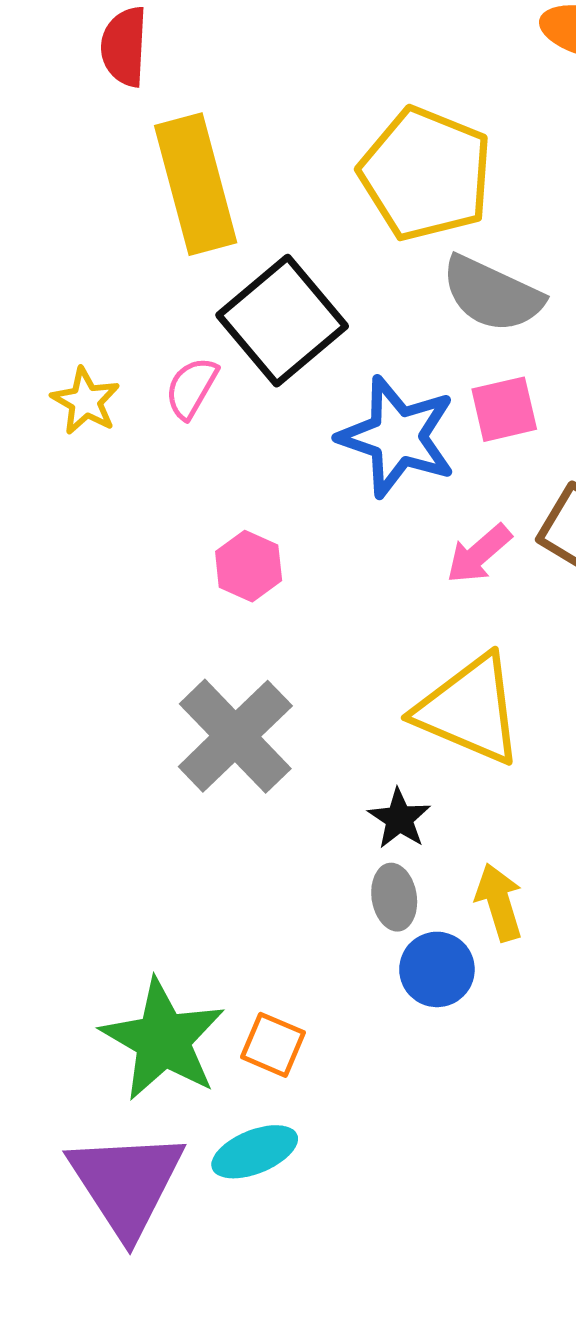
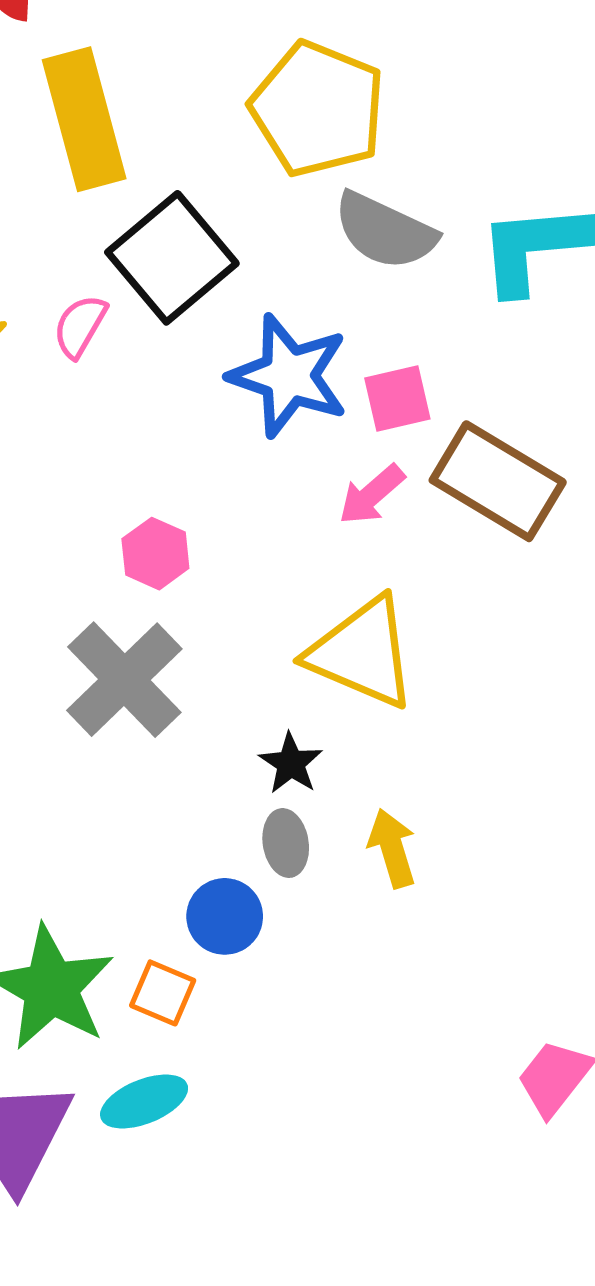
pink square: (504, 409) -> (397, 398), moved
pink hexagon: (249, 566) -> (155, 554), moved
blue circle: (437, 969) -> (225, 916), moved

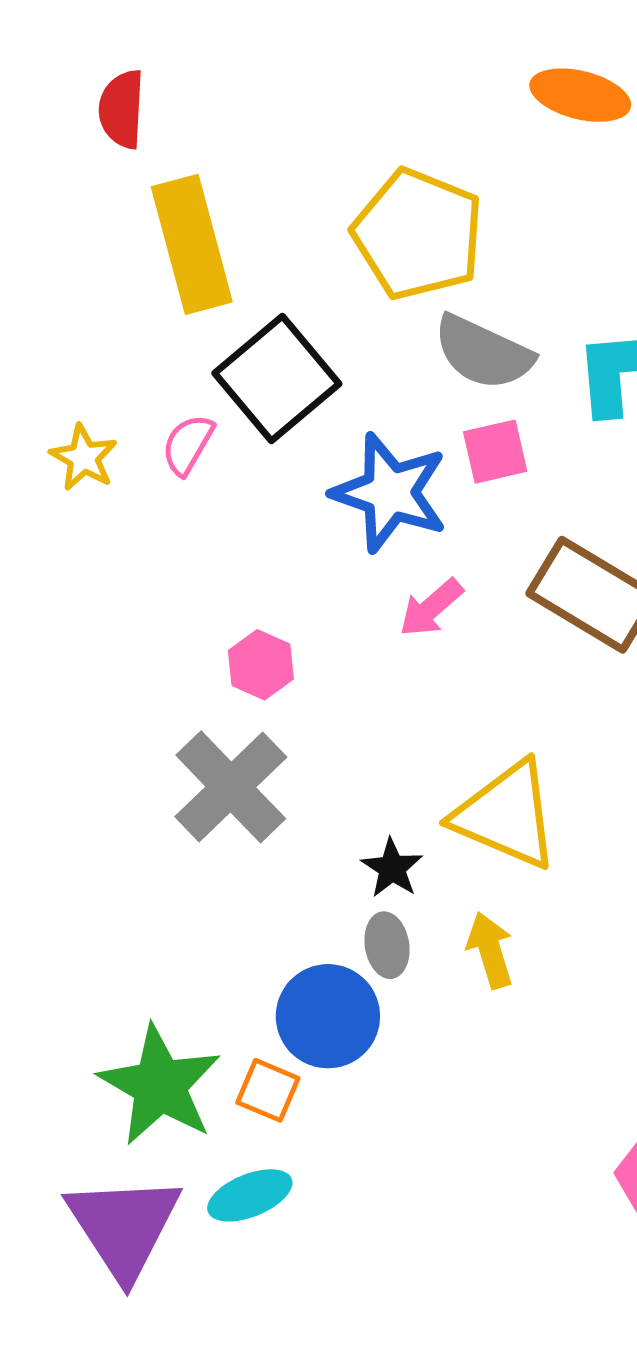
pink square: (397, 398) -> (495, 452), moved
pink arrow: (371, 495) -> (431, 608), moved
yellow triangle: (362, 653) -> (506, 815), moved
blue circle: (225, 916) -> (328, 1016), size x1.4

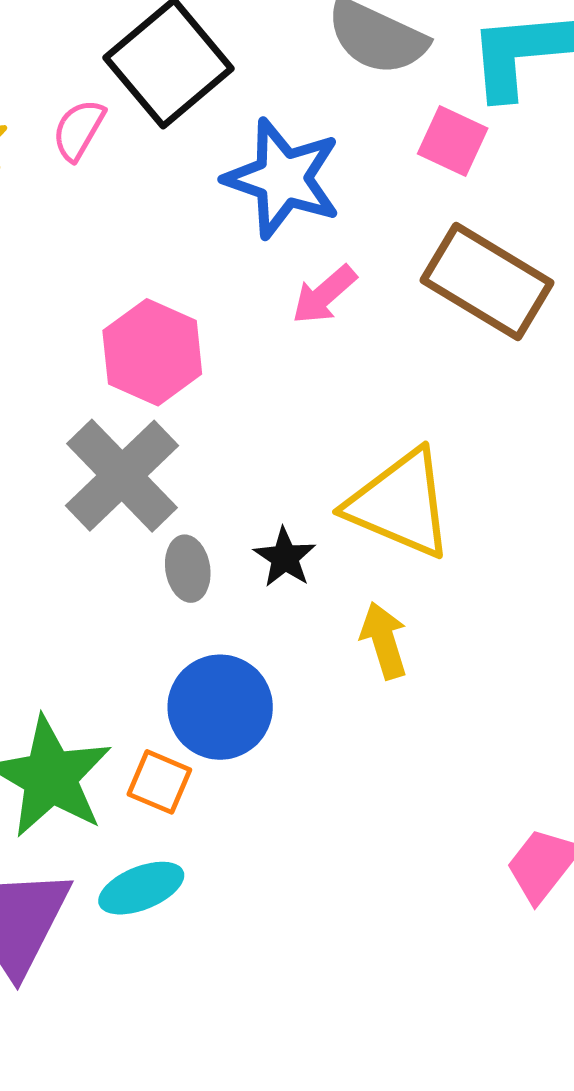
pink square: (495, 452) -> (453, 141), moved, turned 38
pink hexagon: (261, 665) -> (152, 352), size x1.5
gray ellipse: (387, 945) -> (188, 569), moved

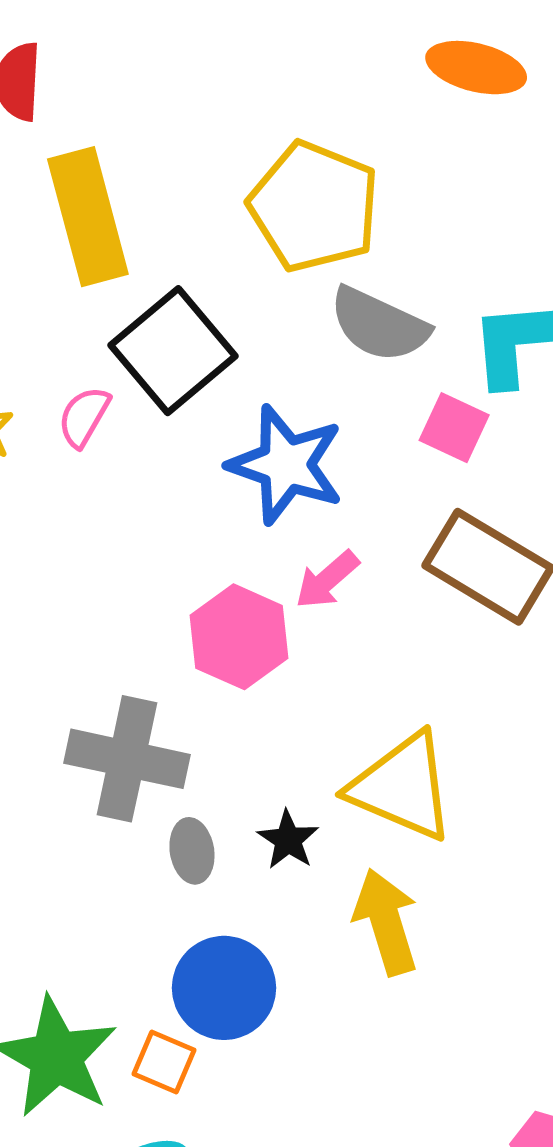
pink hexagon: (152, 352) -> (239, 637), moved
gray cross: (122, 476) -> (127, 759), turned -34
yellow arrow: (384, 640) -> (386, 922), size x1.4

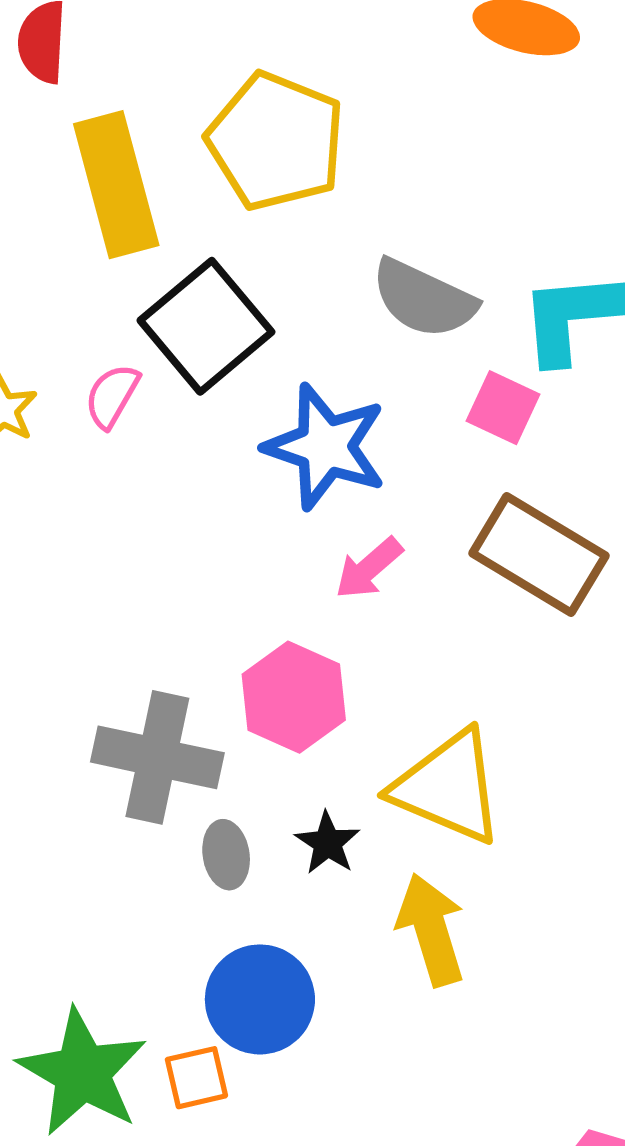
yellow pentagon: (314, 207) -> (276, 141), moved
pink hexagon: (239, 637) -> (294, 697), moved
orange square: (164, 1062) -> (196, 1078), turned -36

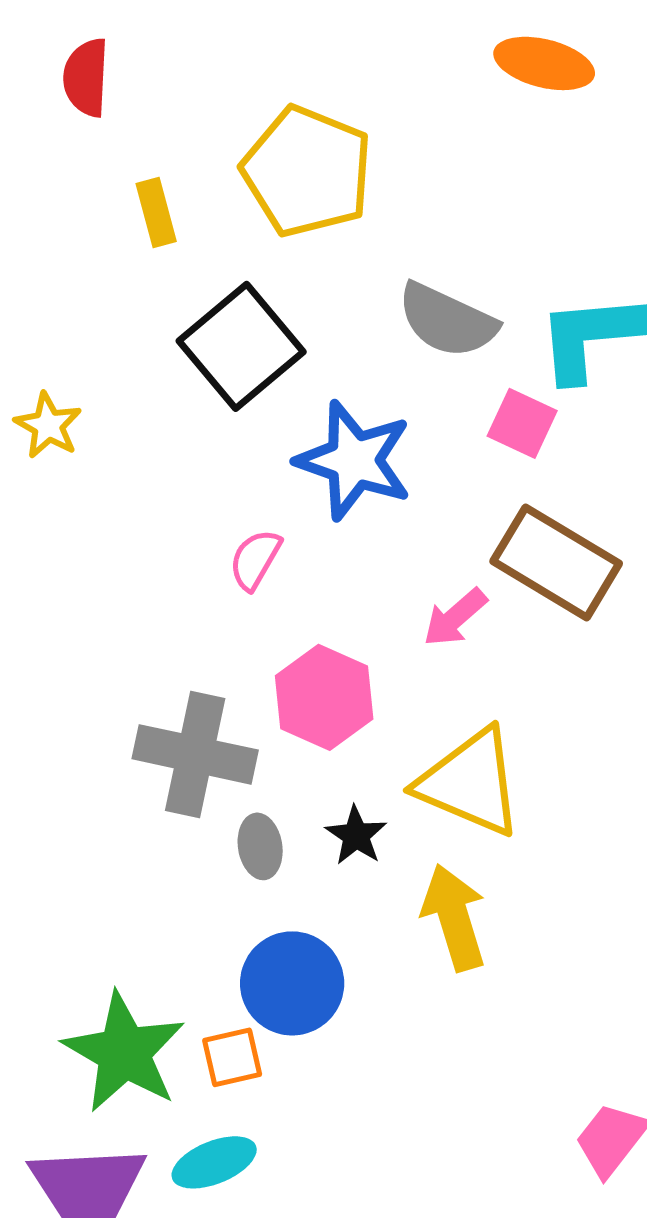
yellow rectangle: (116, 185) -> (156, 212), size x0.5
pink semicircle: (112, 396) -> (255, 559), moved
pink arrow: (369, 568) -> (455, 617), moved

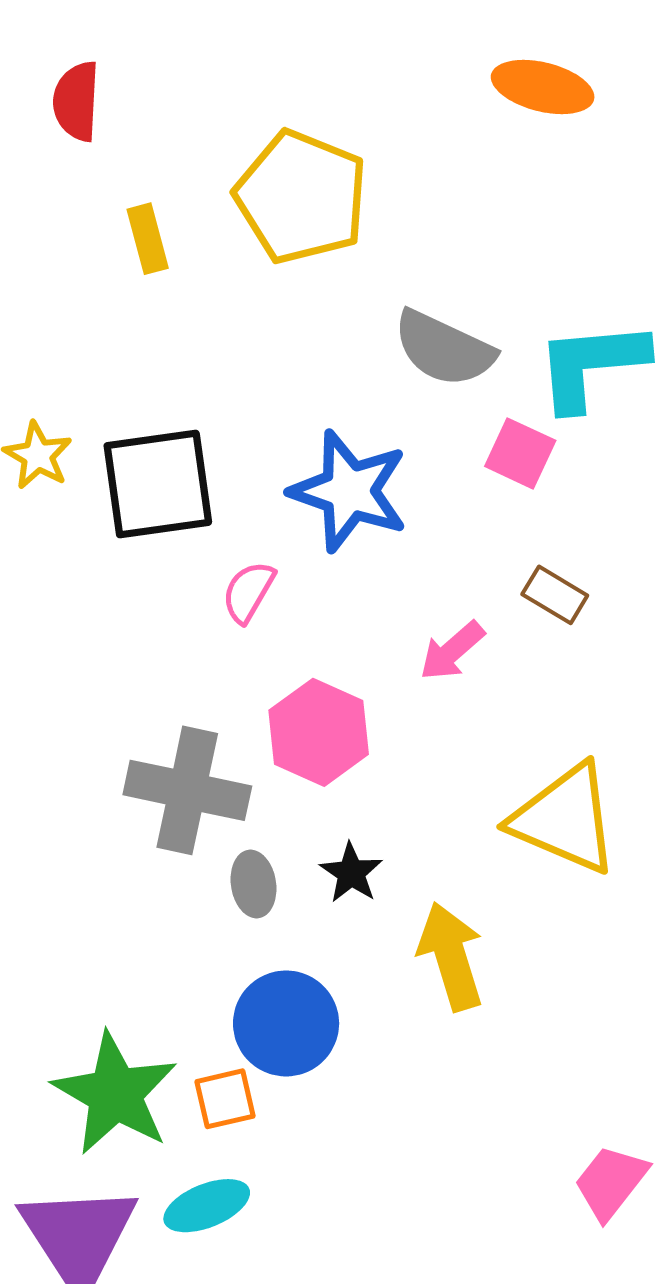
black square: (241, 346) -> (158, 484), moved, turned 32
brown rectangle: (556, 562) -> (555, 595), size x0.5
yellow triangle: (470, 782) -> (565, 819), moved

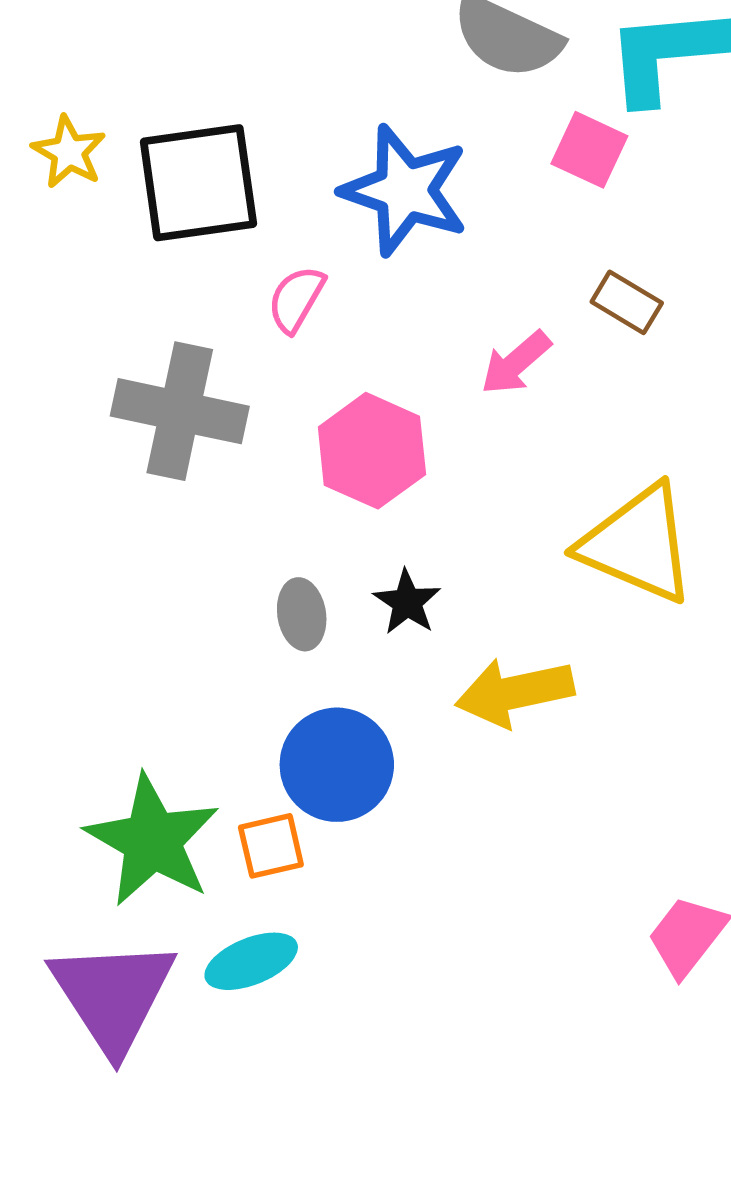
gray cross: (187, 790) -> (180, 411), moved
yellow arrow: (451, 956) -> (515, 692), turned -85

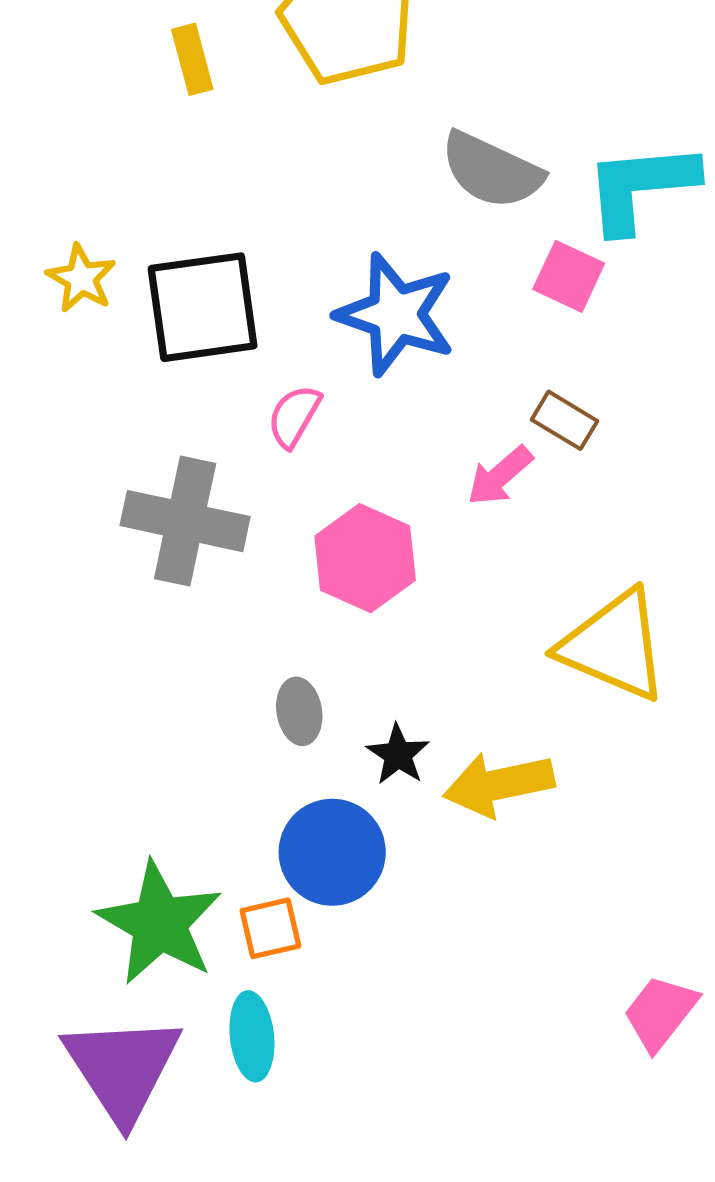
brown rectangle: (627, 302) -> (565, 420), moved
black star: (407, 602) -> (398, 755), moved
cyan ellipse: (251, 961) -> (252, 1036), turned -74

